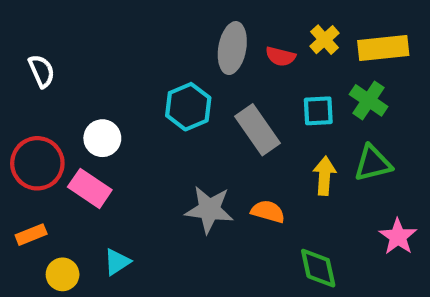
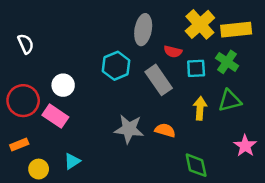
yellow cross: (325, 40) -> (200, 24), size x1.6
red semicircle: (281, 56) -> (173, 52), moved

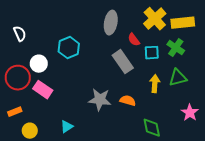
red semicircle: (173, 52) -> (134, 40), turned 40
cyan hexagon: (116, 66) -> (69, 48), moved
white circle: (63, 85) -> (39, 64), moved
cyan triangle: (72, 161) -> (67, 127), moved

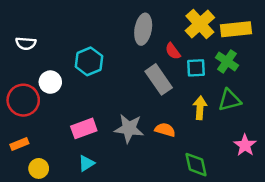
white semicircle: (20, 34) -> (26, 43), turned 119
pink rectangle: (43, 90) -> (84, 128), moved, turned -54

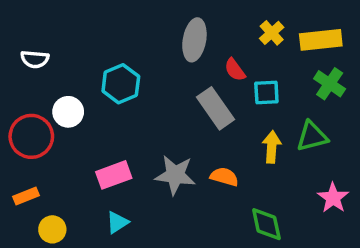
yellow cross: (200, 24) -> (272, 33), size x0.6
green cross: (227, 61) -> (330, 84), moved

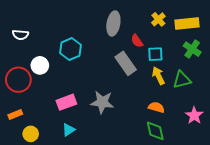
yellow arrow: (272, 147) -> (158, 76), moved, turned -30
orange semicircle: (224, 177) -> (156, 107), moved

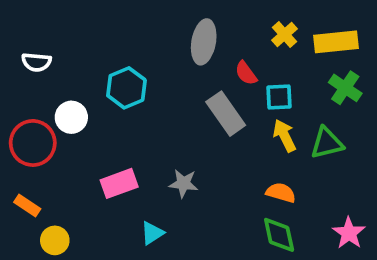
gray star: (102, 102) -> (183, 183), size x0.7
orange rectangle: (15, 114) -> (27, 205), turned 56
pink star: (194, 115) -> (349, 233), moved
cyan triangle: (68, 130) -> (152, 233), moved

